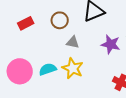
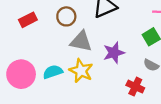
gray triangle: (73, 42) -> (81, 41), size x1.5
purple star: (111, 44) -> (114, 53), moved, turned -30

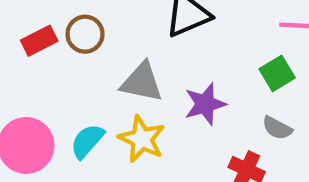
brown circle: (66, 16) -> (85, 34), moved
cyan semicircle: (53, 72) -> (87, 141), turned -30

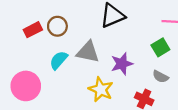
yellow star: (142, 139) -> (101, 89), moved
cyan semicircle: (87, 141) -> (59, 60), moved

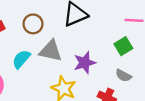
brown circle: (57, 26) -> (33, 24), moved

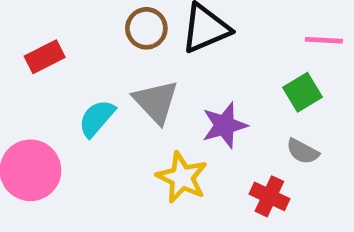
brown circle: (33, 24) -> (146, 28), moved
gray triangle: (51, 51) -> (156, 102), turned 35

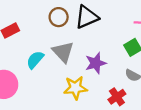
yellow star: (182, 177) -> (75, 88), turned -30
red cross: (269, 196) -> (117, 97), turned 30

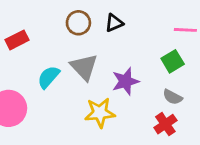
black triangle: (87, 17) -> (114, 23), size x0.6
red cross: (117, 97) -> (165, 124), moved

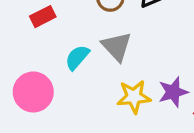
purple star: (125, 81) -> (173, 92), moved

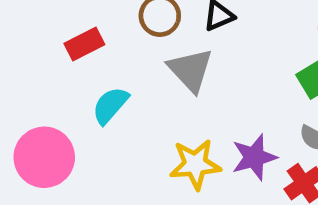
red rectangle: (43, 17) -> (84, 44), moved
gray triangle: (117, 46) -> (190, 70), moved

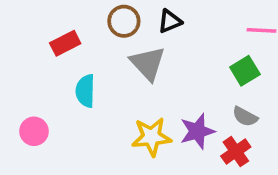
cyan semicircle: (110, 105) -> (85, 91), turned -40
pink circle: (44, 157) -> (34, 131), size x0.6

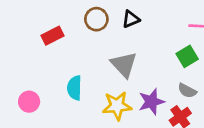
gray triangle: (148, 63) -> (124, 65), moved
cyan semicircle: (85, 91) -> (74, 88), moved

